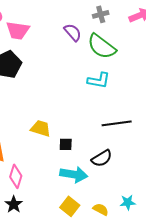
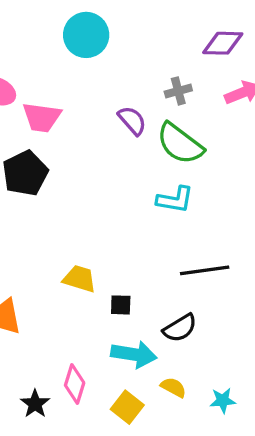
pink diamond: (16, 176) -> (75, 384), moved
yellow semicircle: (101, 209) -> (173, 387), moved

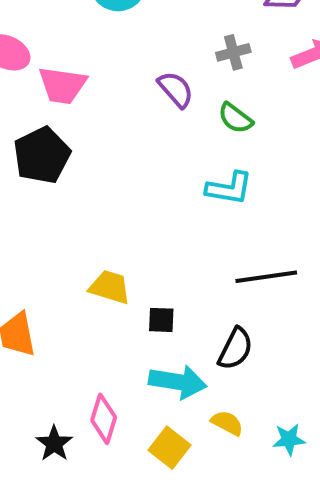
green semicircle: (180, 144) -> (235, 118), size x0.6
black semicircle: (180, 328) -> (235, 349), turned -32

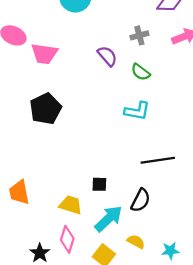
black pentagon: (42, 155) -> (46, 109), moved
yellow trapezoid: (110, 287) -> (71, 205), moved
cyan arrow: (178, 382) -> (108, 219), turned -52

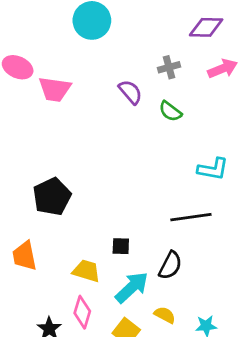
black pentagon: (46, 109) -> (52, 197), moved
cyan L-shape: (137, 111) -> (213, 169), moved

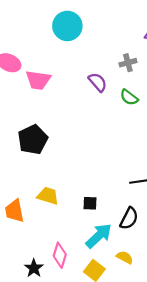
black pentagon: (52, 197) -> (33, 139), moved
yellow trapezoid: (86, 271) -> (48, 196), moved

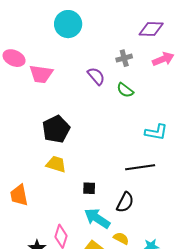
black pentagon: (33, 139) -> (56, 129), moved
yellow trapezoid: (48, 196) -> (56, 164), moved
cyan arrow: (99, 236) -> (97, 218), turned -104

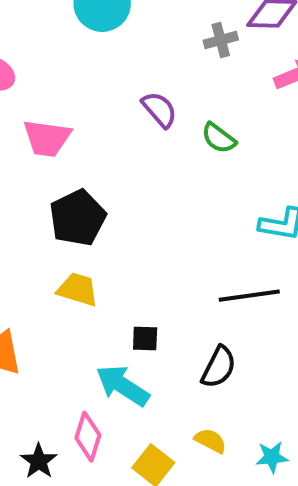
gray cross: (124, 58) -> (221, 40), moved
pink trapezoid: (41, 74) -> (47, 138), moved
cyan arrow: (97, 218) -> (123, 385), moved

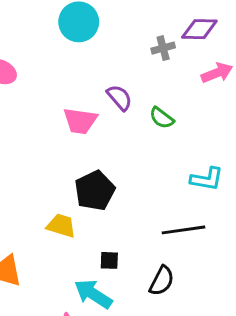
pink trapezoid: (47, 138) -> (80, 121), moved
black pentagon: (78, 218) -> (95, 191), moved

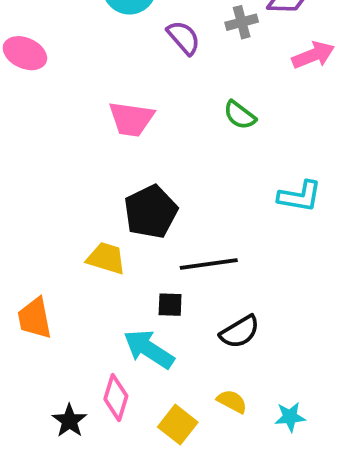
purple semicircle: (119, 98) -> (184, 38), moved
black line: (183, 230) -> (209, 264), moved
black semicircle: (162, 281) -> (240, 332), turned 32

